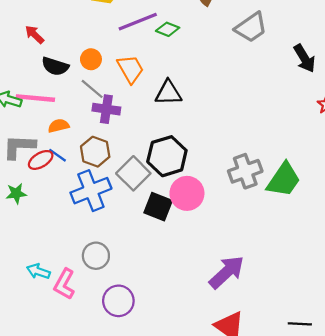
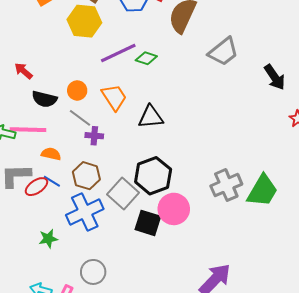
purple cross: (106, 109) -> (94, 136), size x0.7
orange semicircle: (59, 126) -> (51, 154), turned 30
green star: (16, 193) -> (48, 239), moved

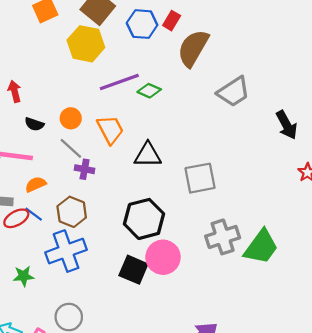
red arrow: (24, 71) -> (15, 91), turned 30
black semicircle: (44, 99) -> (34, 124), size x0.7
orange semicircle: (51, 154) -> (36, 184), turned -42
gray square: (123, 194) -> (200, 178), moved, turned 32

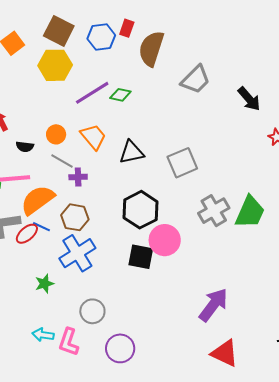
orange semicircle: (36, 184) -> (38, 200), size x1.8

